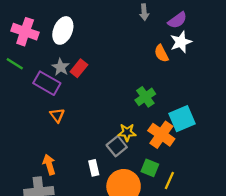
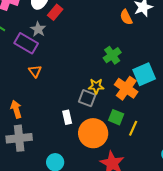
red rectangle: (79, 68) -> (55, 12), moved
gray square: (117, 146) -> (87, 98), turned -30
orange arrow: (49, 164) -> (16, 109), moved

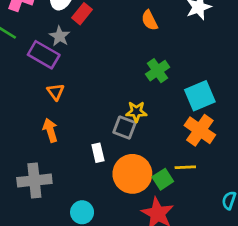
orange semicircle: (126, 17) -> (150, 20), moved
orange cross: (126, 88) -> (200, 130), moved
orange arrow: (16, 109) -> (50, 130), moved
green square: (116, 117) -> (163, 179), moved, turned 35
yellow line: (133, 128) -> (185, 167), turned 63

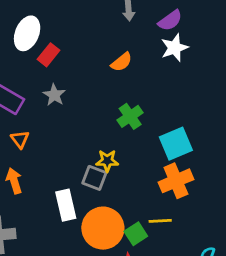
orange semicircle: (150, 20) -> (122, 62), turned -102
gray star: (60, 36) -> (54, 95), moved
orange cross: (200, 130) -> (176, 181), turned 32
white rectangle: (98, 153) -> (66, 205), size x1.5

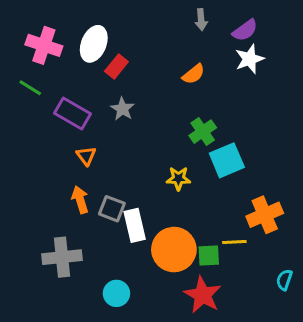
cyan square: (176, 144) -> (227, 160), moved
gray square: (94, 178) -> (112, 209), moved
orange cross: (176, 181) -> (265, 215), moved
green square: (136, 234) -> (209, 256), turned 30

